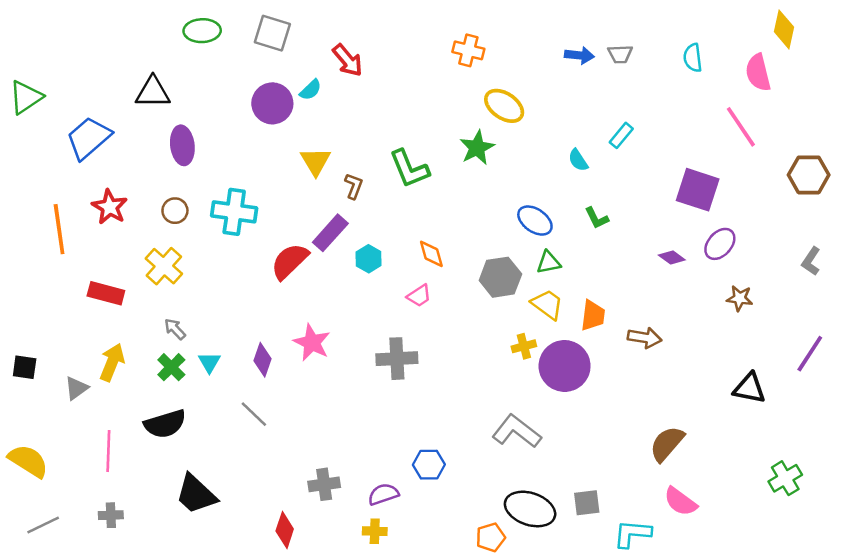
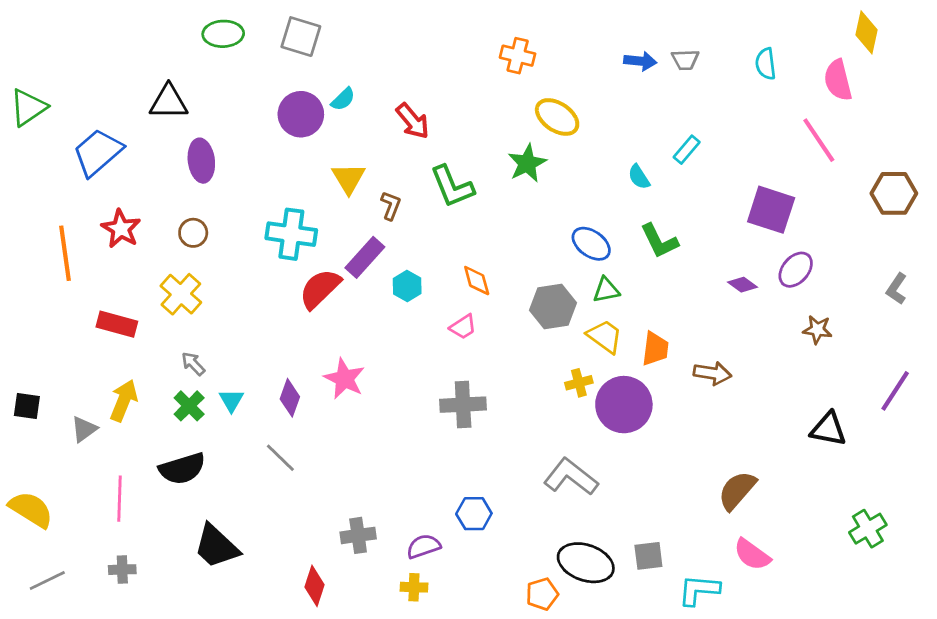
red arrow: (348, 60) -> (413, 121), moved
cyan cross: (234, 212) -> (291, 234), moved
green L-shape: (597, 218) -> (659, 241), size x1.4
gray cross: (397, 359) -> (463, 405), moved

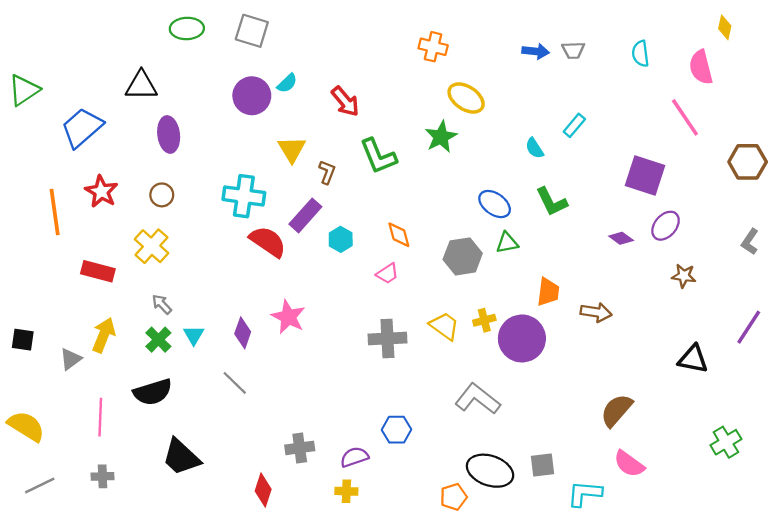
yellow diamond: (867, 32) -> (725, 27), size x0.7
red semicircle: (320, 289) -> (268, 242), turned 78
yellow trapezoid: (605, 336) -> (444, 326), moved

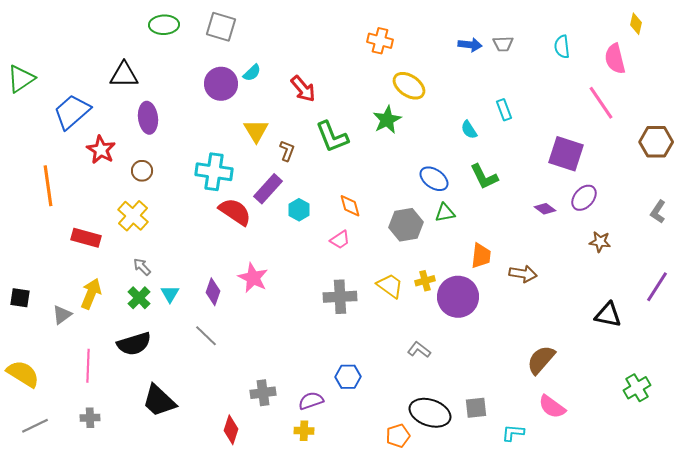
cyan rectangle: (574, 125) -> (504, 110), turned -60
red star: (101, 191) -> (101, 150), moved
gray L-shape: (477, 399) -> (419, 350), size x0.6
cyan L-shape: (585, 493) -> (513, 433), size x0.7

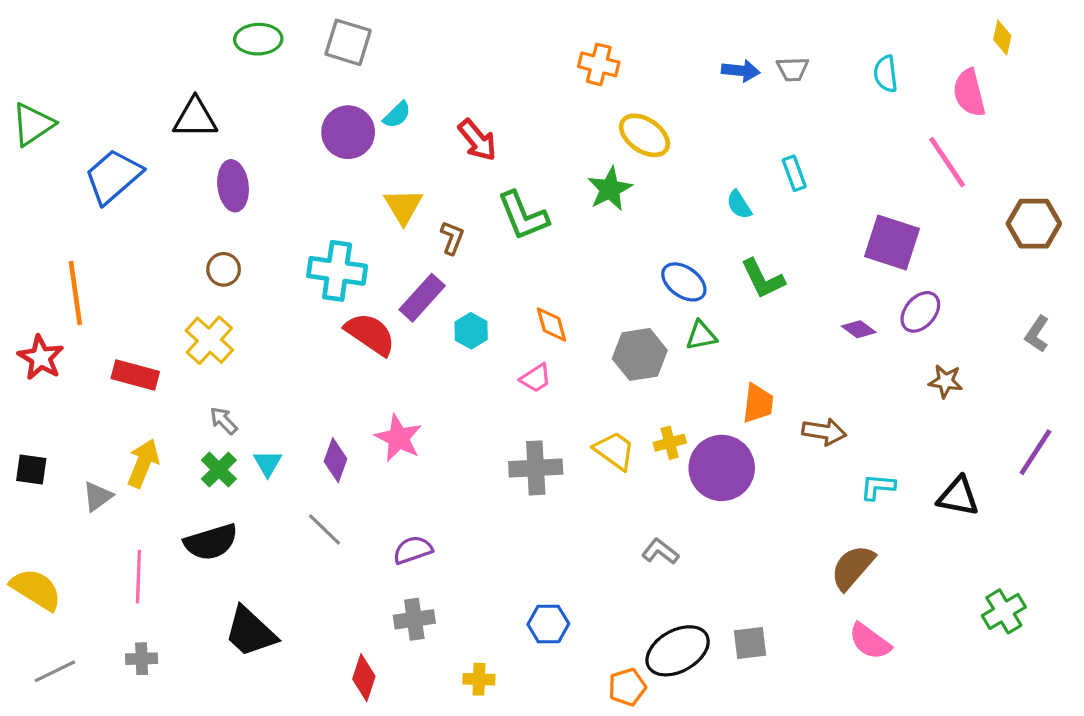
red star: (101, 150) -> (41, 358), moved
blue hexagon: (348, 377) -> (548, 624), moved
purple semicircle: (311, 401) -> (413, 550), moved
black ellipse: (430, 413) -> (678, 651), turned -48
cyan L-shape: (513, 433) -> (878, 487), moved

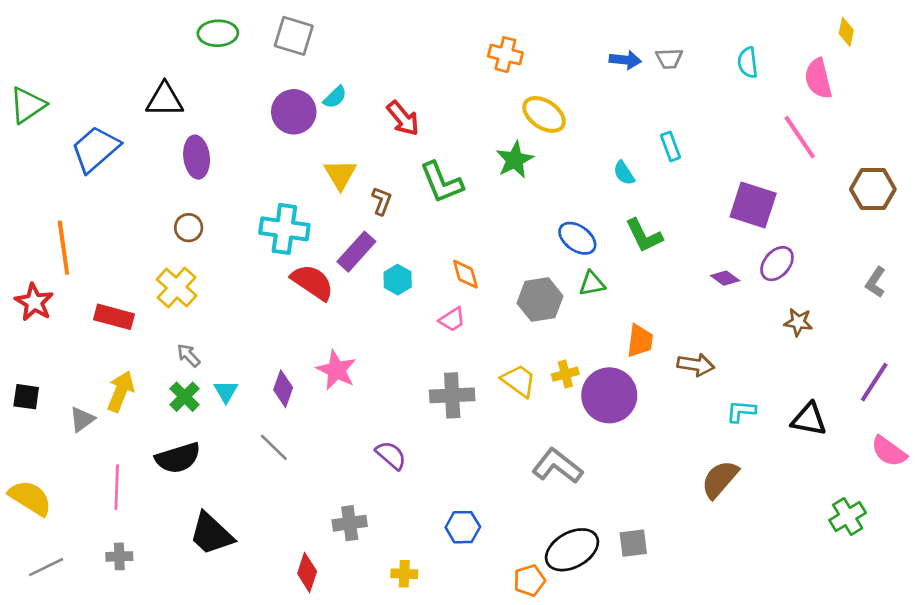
purple semicircle: (413, 550) -> (391, 455), moved, turned 60
gray L-shape: (660, 552) -> (557, 466), size x1.6
pink semicircle: (870, 641) -> (889, 451), moved

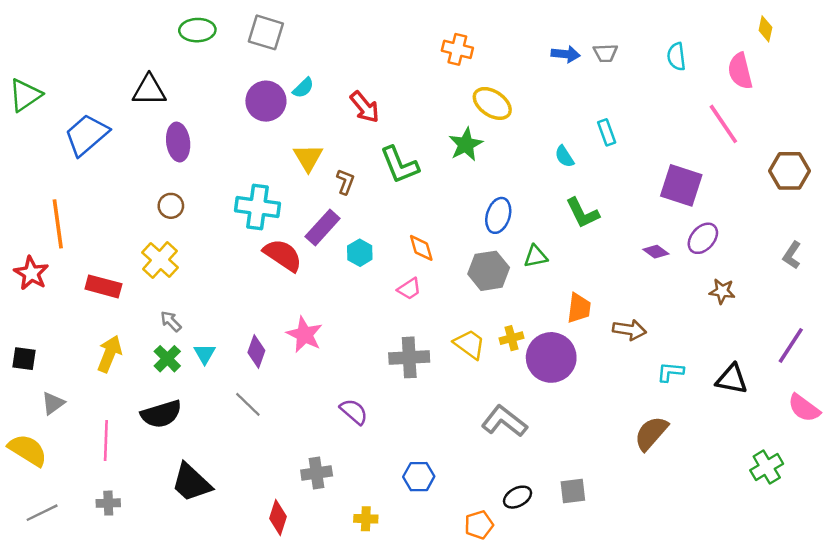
blue ellipse: (577, 238) -> (498, 215), moved, turned 72
gray triangle: (82, 419) -> (53, 403), moved
black ellipse: (572, 550) -> (518, 497), size x0.6

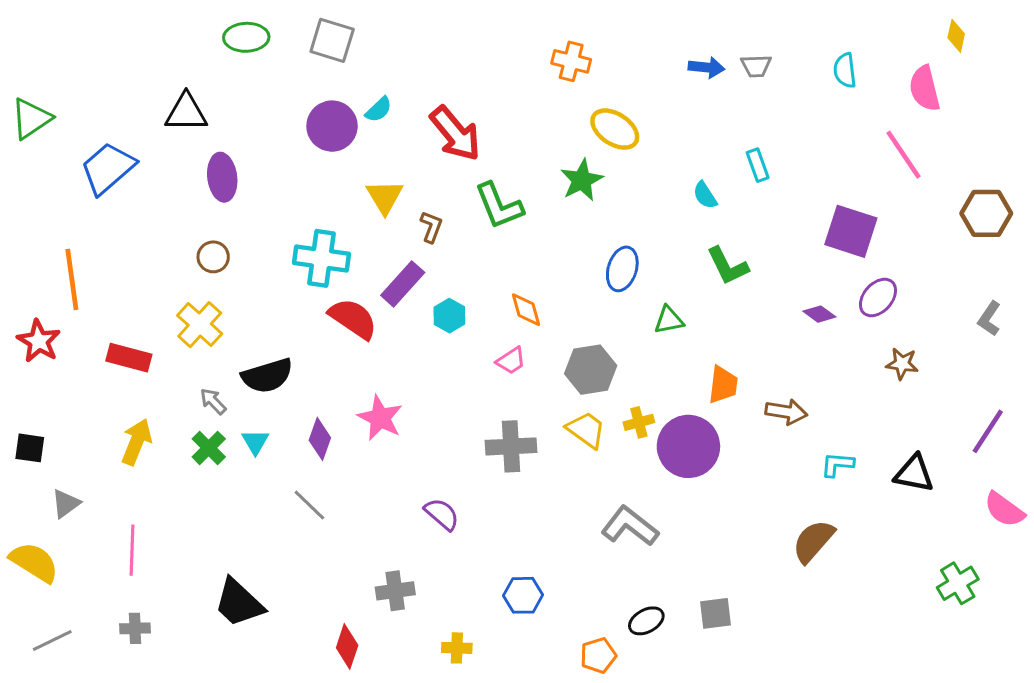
red arrow: (365, 107) -> (455, 134), size x1.4
gray hexagon: (489, 271) -> (591, 370), moved
black semicircle: (161, 414) -> (267, 376), moved

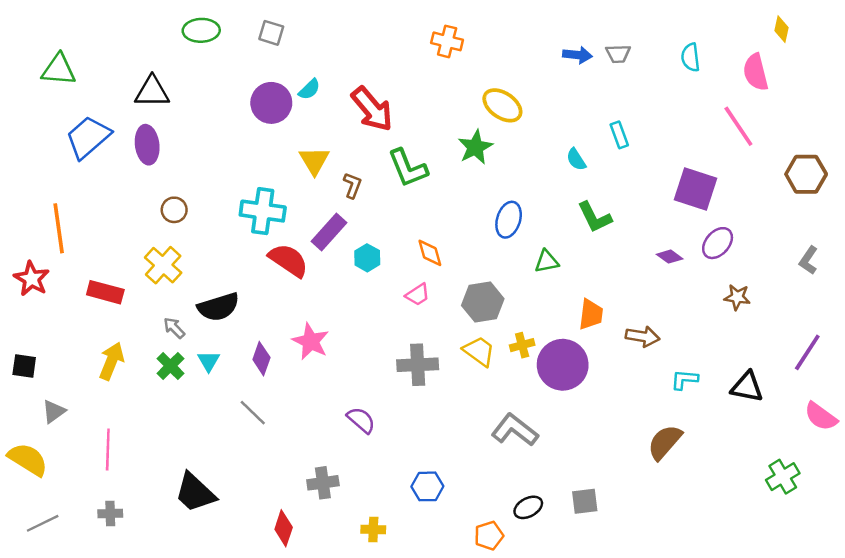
gray square: (332, 40) -> (271, 33), size x0.7
orange cross: (571, 61) -> (447, 41), moved
green triangle: (31, 119) -> (59, 70), moved, turned 39
purple ellipse: (222, 177) -> (147, 145), moved

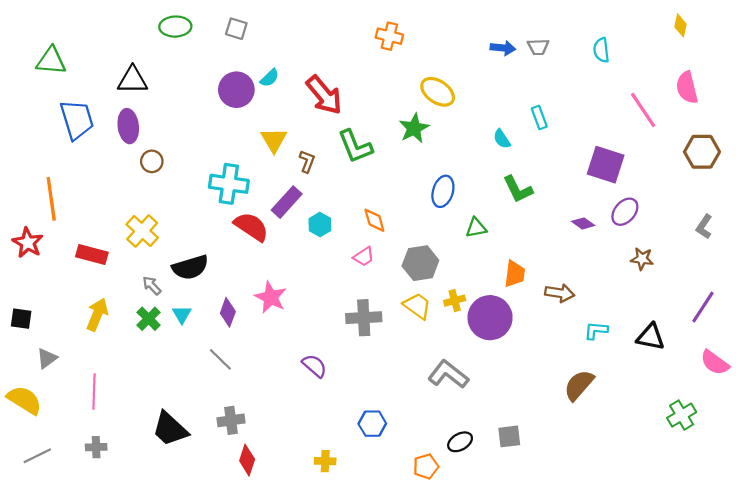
pink semicircle: (756, 72) -> (687, 88), moved
blue trapezoid: (88, 137) -> (77, 120), turned 114
brown circle: (174, 210) -> (152, 161), moved
gray cross: (323, 483) -> (231, 420), moved

